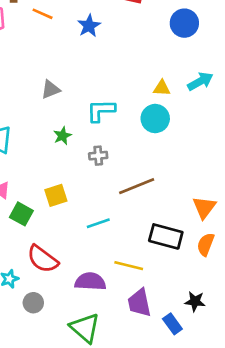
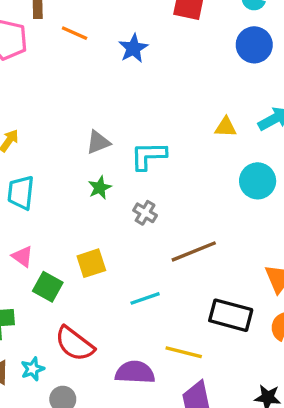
gray triangle: (51, 89) -> (98, 142), moved
cyan circle: (155, 119) -> (258, 181), moved
gray cross: (98, 156) -> (145, 213), turned 36

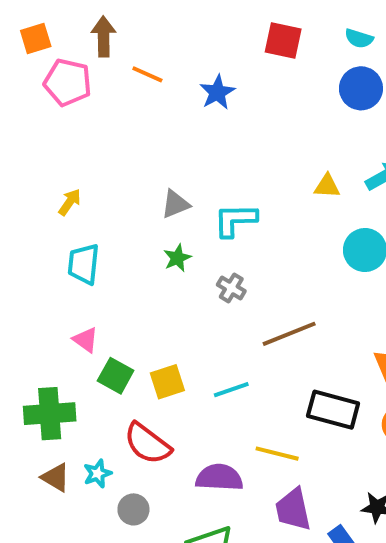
yellow square: (91, 263) -> (167, 382), moved

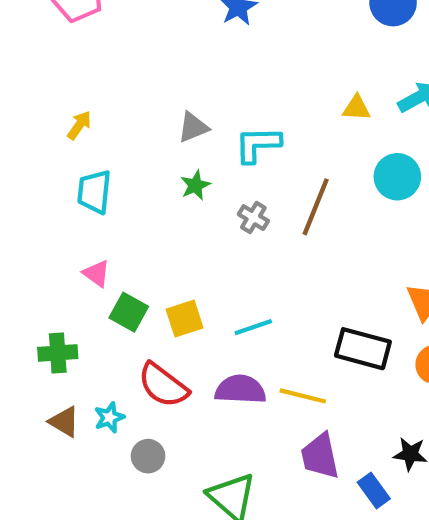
brown line: (289, 334) -> (316, 207), moved, turned -46
green cross: (50, 414) -> (58, 353), size x0.7
purple semicircle: (219, 478) -> (240, 389), moved

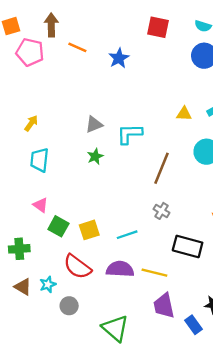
gray cross: (253, 218) -> (162, 211), moved

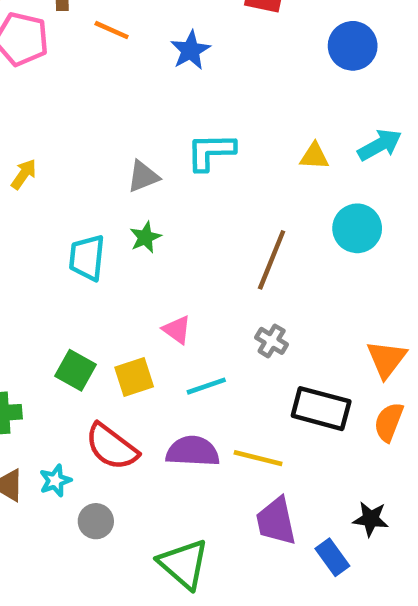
cyan L-shape: (130, 134) -> (211, 152), moved
cyan trapezoid: (39, 160) -> (87, 258), moved
pink triangle: (41, 205) -> (177, 330), moved

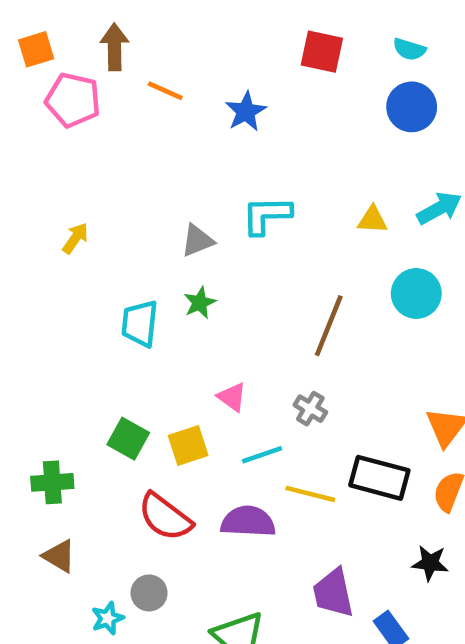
gray cross: (272, 341) -> (310, 409), moved
yellow line: (258, 458) -> (310, 494), moved
cyan star: (55, 481) -> (108, 618), moved
black star: (371, 519) -> (430, 563), moved

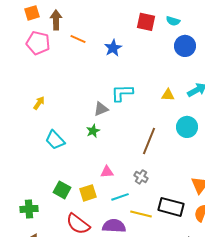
orange square: (36, 49) -> (32, 13), moved
cyan semicircle: (409, 49) -> (173, 21), moved
gray triangle: (197, 240) -> (101, 109), moved
cyan trapezoid: (140, 323) -> (55, 140), moved, turned -50
pink triangle: (232, 397) -> (107, 172), turned -40

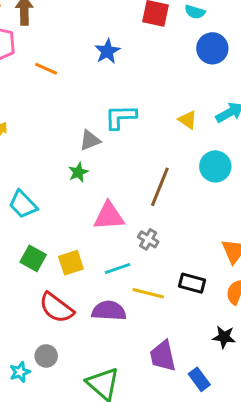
orange line: (78, 39) -> (46, 69), moved
yellow triangle: (168, 95) -> (188, 120), turned 32
cyan trapezoid: (55, 140) -> (23, 204), moved
pink triangle: (107, 172) -> (109, 216), moved, size x1.6
black rectangle: (171, 207) -> (192, 283), size x0.7

